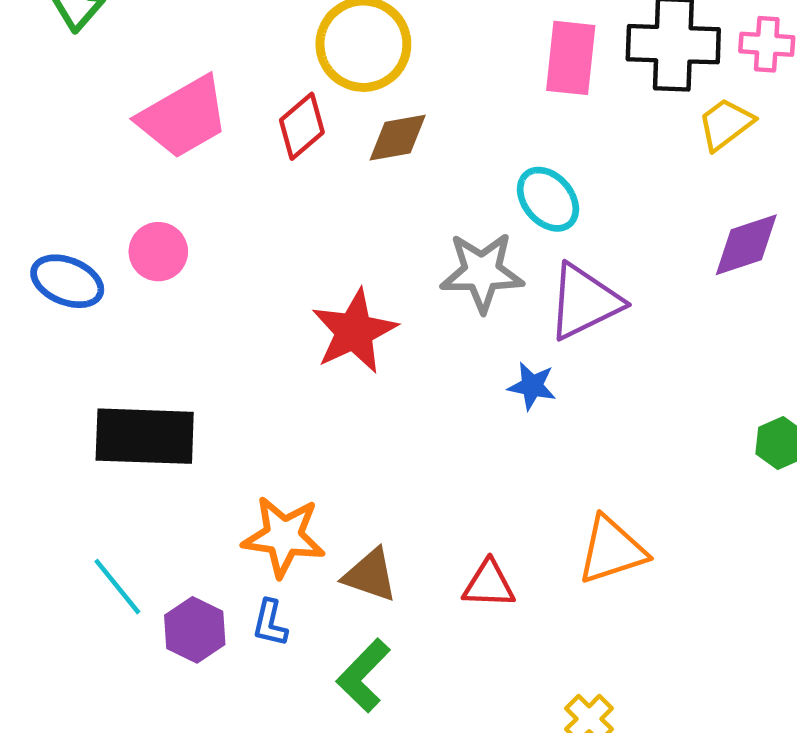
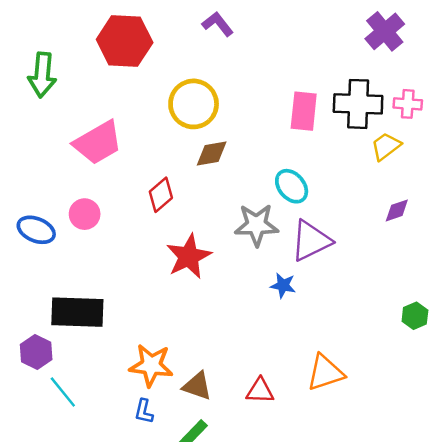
red diamond: (302, 126) -> (161, 195), moved
purple diamond: (746, 245) -> (397, 210), size x0.7
purple hexagon: (195, 630) -> (36, 352), moved

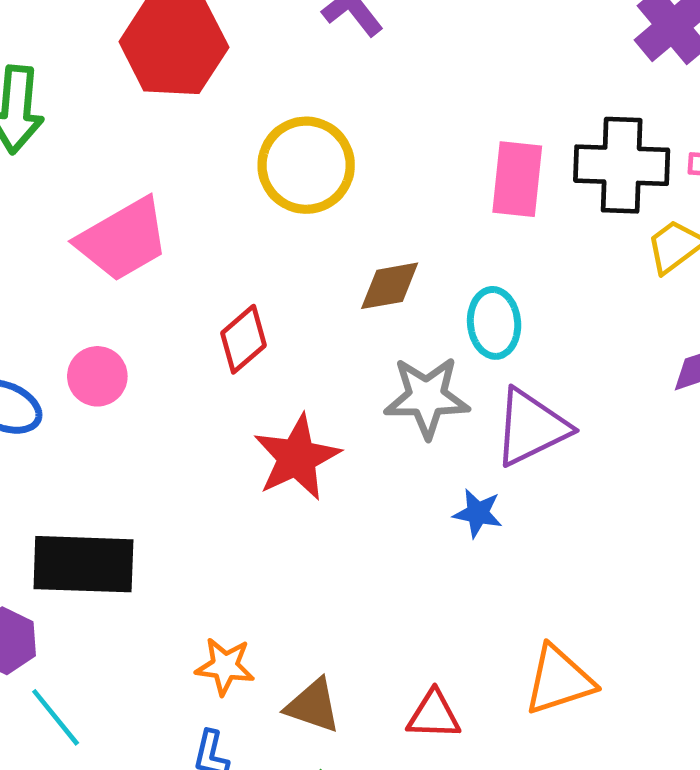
brown diamond: (212, 154) -> (390, 286), moved
cyan ellipse: (292, 186) -> (494, 323), turned 36
orange star: (151, 365) -> (225, 666), size x0.7

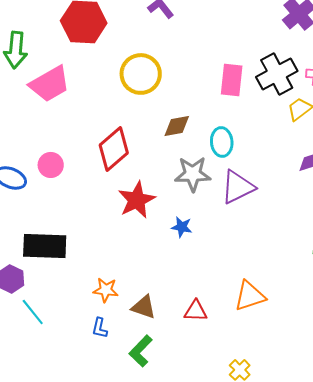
black cross: (622, 165) -> (277, 74), turned -30
pink trapezoid: (123, 239) -> (50, 84), moved
red diamond: (243, 339) -> (114, 149), size x1.5
blue star: (478, 513) -> (182, 227), moved

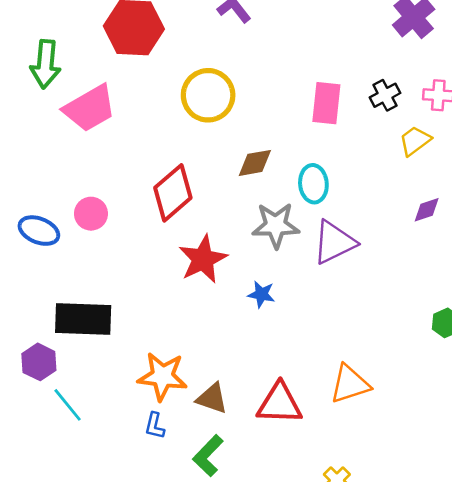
black cross: (277, 74) -> (385, 95), size x0.6
orange star: (106, 290) -> (163, 376), size x1.5
red triangle: (196, 311) -> (280, 404), size x1.5

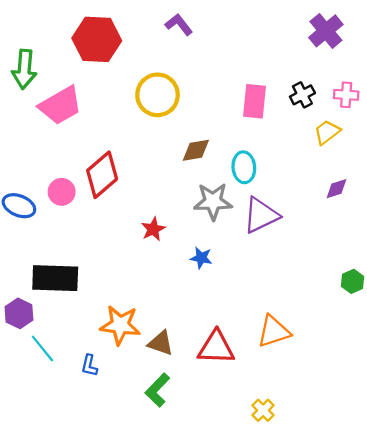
red diamond: (173, 193) -> (102, 175), moved
red star: (203, 259) -> (153, 229), size x0.6
blue L-shape: (155, 426) -> (89, 366), moved

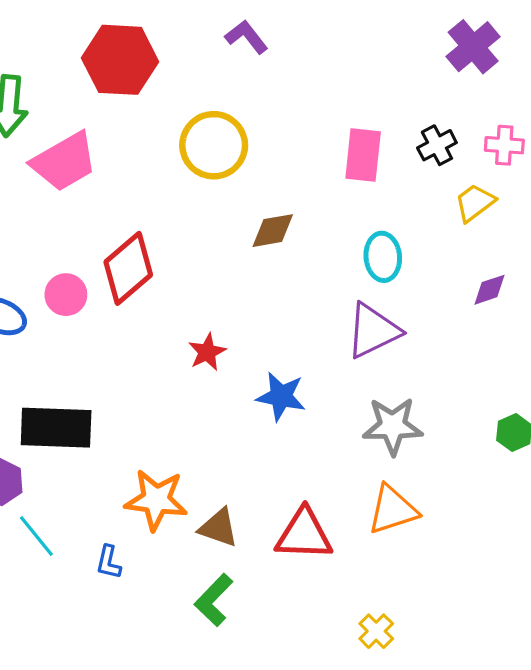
cyan ellipse: (244, 167) -> (383, 257), moved
gray star: (213, 201) -> (393, 426), moved
blue star: (201, 258) -> (281, 396), size x1.4

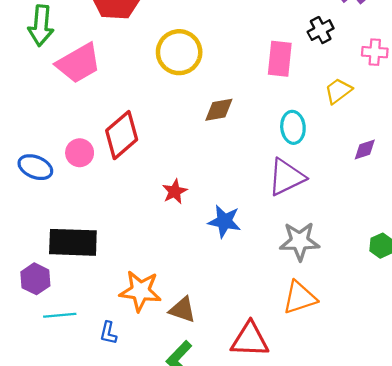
black cross: (437, 145) -> (321, 30), moved
yellow trapezoid: (475, 203) -> (338, 91), moved
red triangle: (304, 534) -> (250, 340), moved
cyan line: (36, 536) -> (60, 315), turned -56

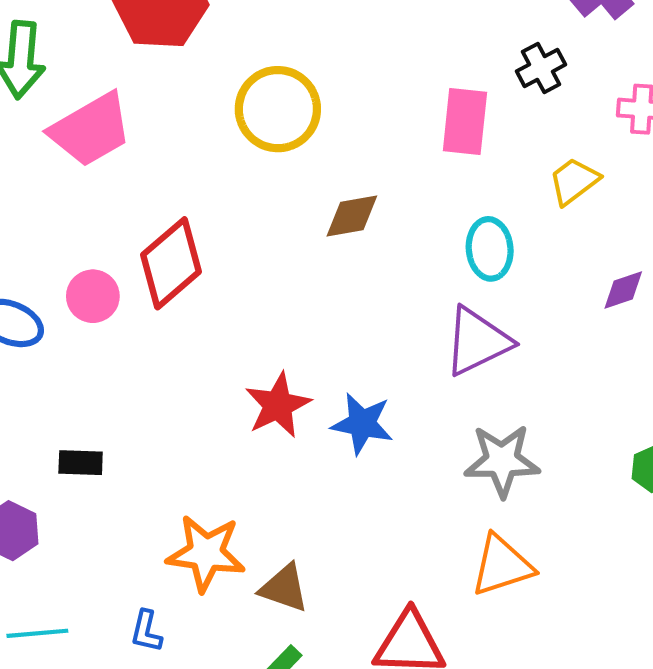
red star: (175, 191) -> (278, 405), moved, size x1.4
black rectangle: (73, 242) -> (81, 463), size x0.5
cyan line: (60, 315) -> (37, 633), moved

